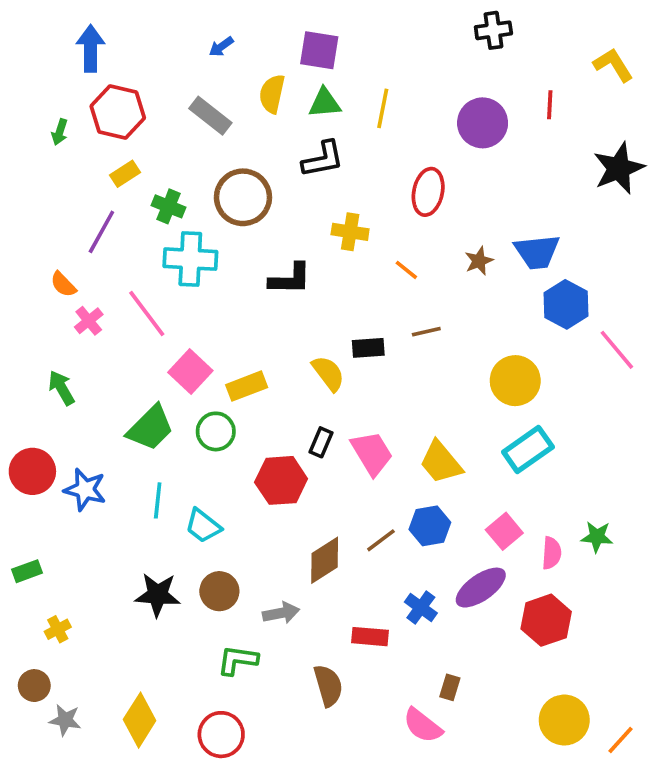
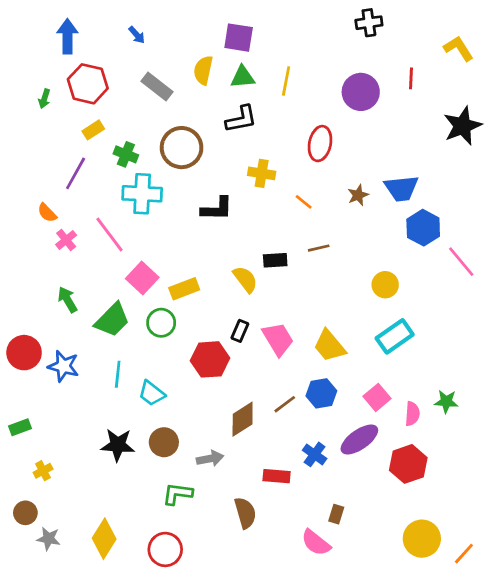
blue arrow: (221, 47) -> (137, 35), moved, turned -96
yellow circle: (515, 381) -> (385, 285), size x0.7
green arrow: (61, 388) -> (67, 300), moved

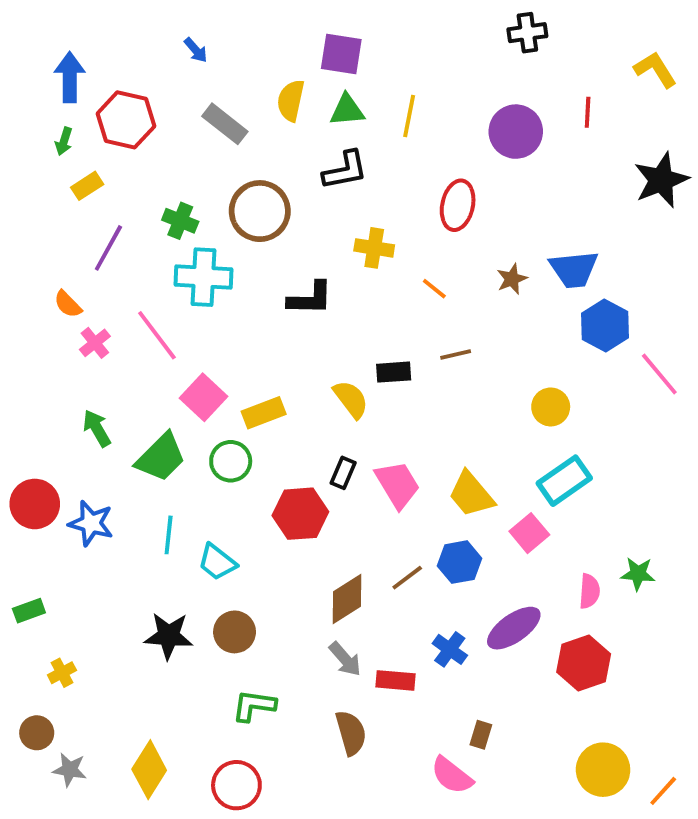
blue arrow: (67, 36) -> (70, 77), moved
yellow rectangle: (93, 130) -> (87, 186), moved
pink square: (377, 397) -> (529, 533), moved
gray arrow: (210, 459) -> (345, 659), moved, turned 60

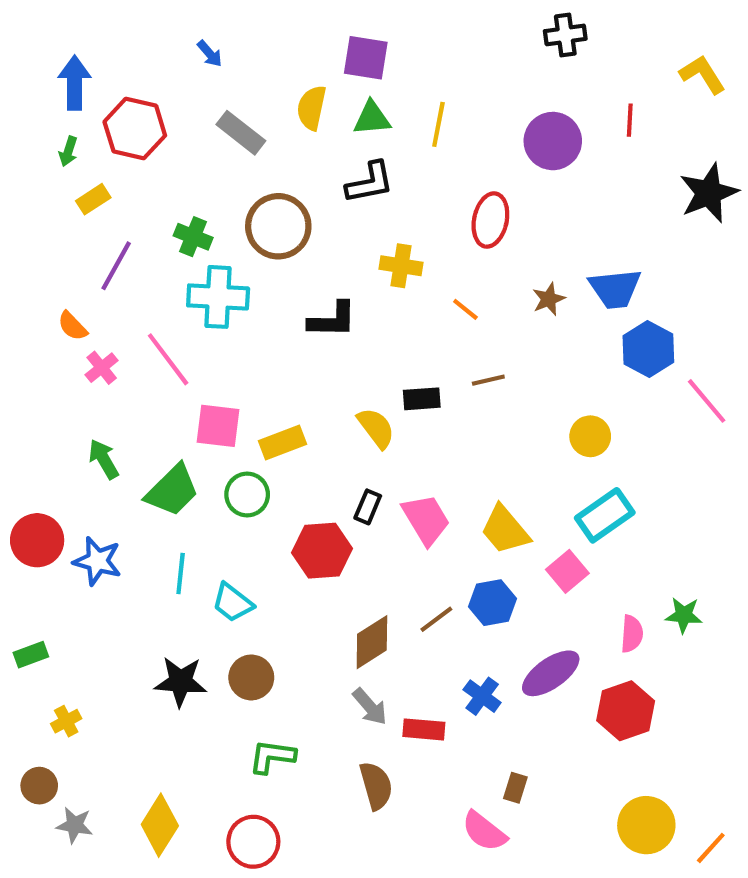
pink square: (203, 397) -> (218, 426), turned -36

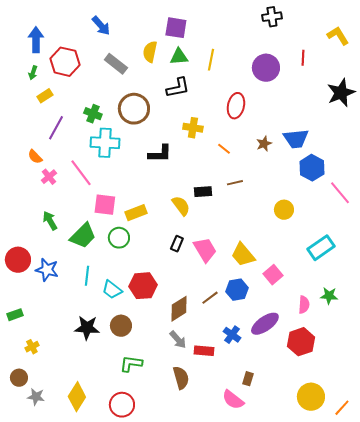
blue arrow: (210, 54) -> (101, 26), size x1.5
cyan rectangle: (605, 515) -> (321, 248), moved
red hexagon: (322, 551) -> (143, 286), moved

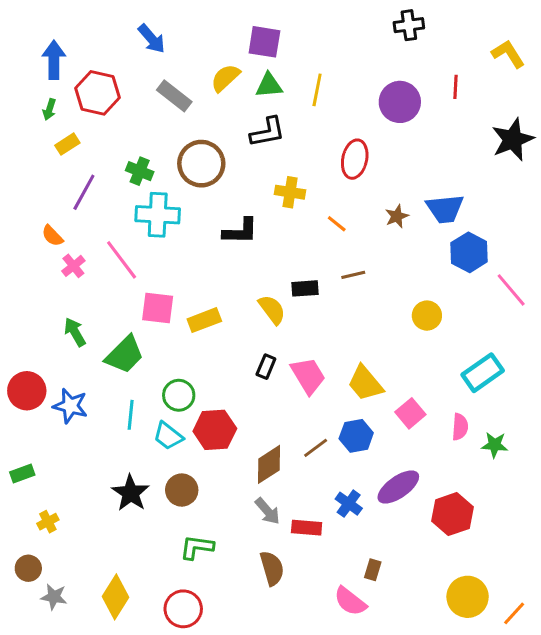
yellow semicircle: (150, 52) -> (225, 78), turned 35
green circle: (119, 238) -> (179, 395), moved
pink semicircle: (304, 305) -> (460, 427), moved
black star: (87, 328) -> (131, 493), turned 30

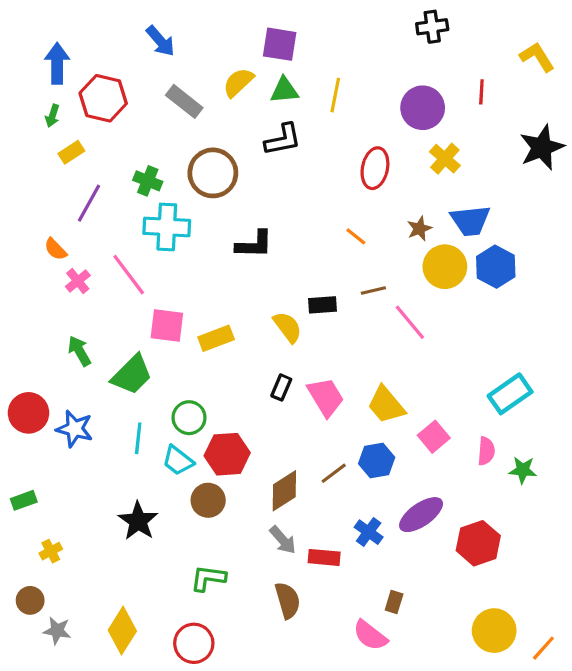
yellow cross: (290, 192) -> (445, 159), moved, turned 32
pink line: (511, 290) -> (410, 322), moved
yellow circle: (427, 316) -> (445, 267), moved, size x1.4
brown circle: (182, 490) -> (208, 500), moved

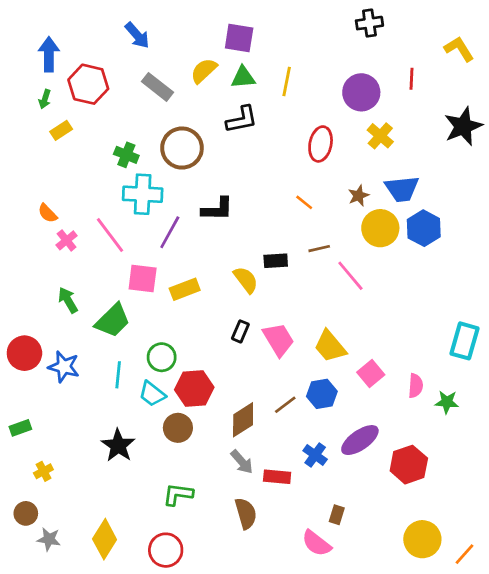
purple line: (89, 203) -> (170, 232), moved
cyan rectangle: (510, 394) -> (465, 341), moved, turned -39

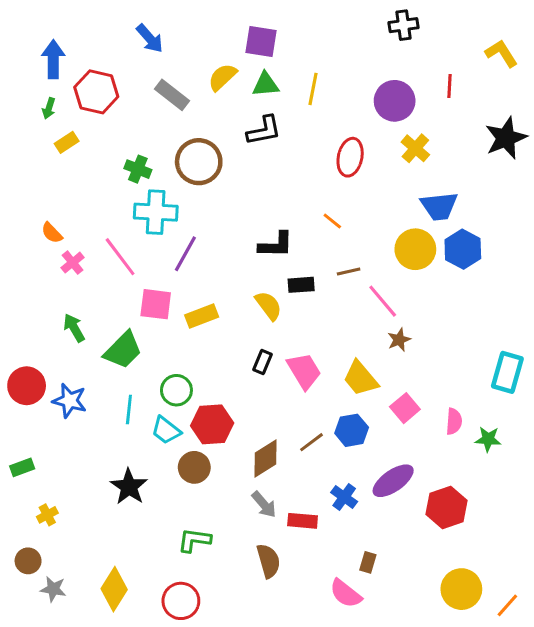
brown star: (359, 196) -> (399, 340), moved
black L-shape: (217, 209) -> (276, 245), moved

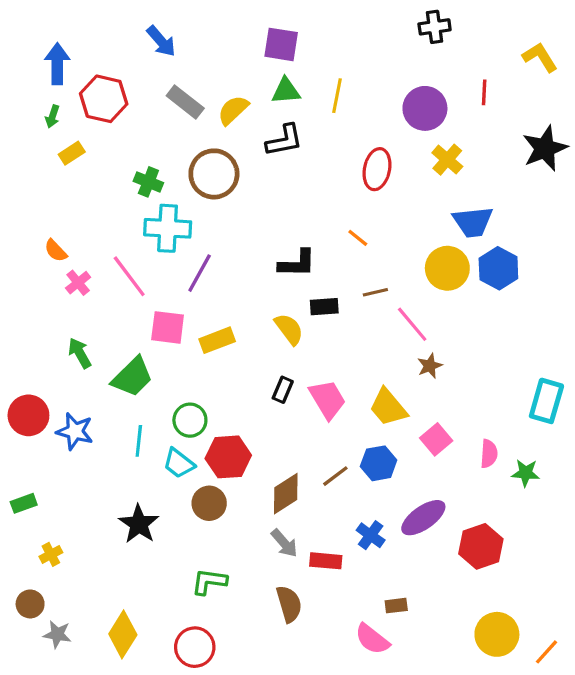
yellow semicircle: (222, 77) -> (233, 110), moved
brown rectangle: (368, 562) -> (396, 606), turned 66

